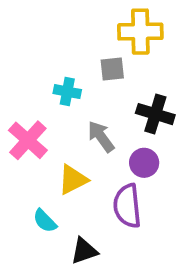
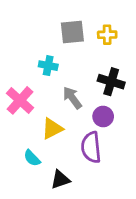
yellow cross: (140, 32) -> (107, 35), moved, size x0.6
gray square: (112, 69) -> (72, 32), moved, size x1.4

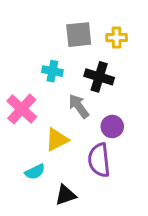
black cross: (111, 82) -> (99, 77), moved
cyan semicircle: (32, 158) -> (35, 172), turned -72

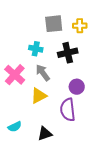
black cross: (99, 77) -> (68, 53), turned -30
gray arrow: (79, 106) -> (43, 73), moved
cyan semicircle: (35, 172) -> (15, 127), moved

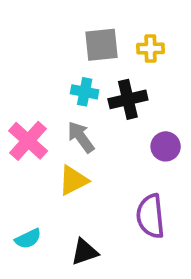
cyan cross: (36, 49) -> (85, 92), moved
purple circle: (77, 87) -> (166, 146), moved
purple semicircle: (68, 110) -> (150, 216), moved

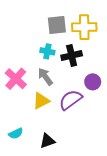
yellow cross: (150, 49) -> (84, 27), size x1.6
purple semicircle: (150, 216) -> (71, 100), moved, turned 60

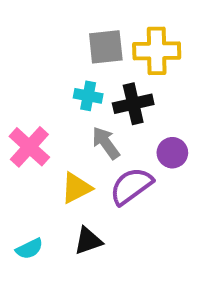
gray arrow: (45, 77) -> (106, 143), moved
black triangle: (47, 141) -> (88, 241), moved

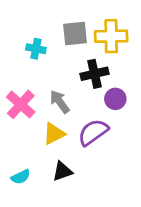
cyan cross: (88, 96) -> (36, 49), moved
gray arrow: (106, 143) -> (60, 102), moved
purple circle: (172, 153) -> (115, 99), moved

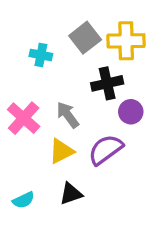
gray square: (75, 33) -> (85, 38), turned -32

